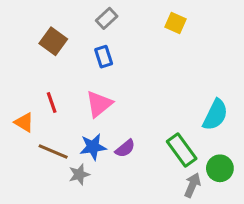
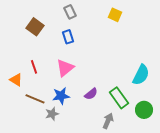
gray rectangle: (107, 18) -> (70, 12), turned -72
purple semicircle: (125, 148) -> (91, 94), moved
gray arrow: (192, 185) -> (108, 121), moved

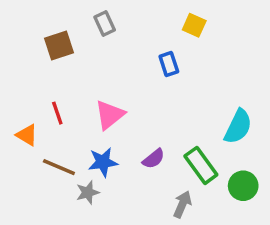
gray rectangle: (70, 12) -> (105, 23), moved
brown square: (35, 27) -> (59, 45), turned 36
blue rectangle: (68, 37) -> (169, 64), moved

